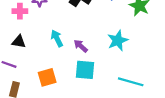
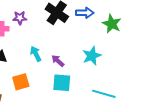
orange square: (47, 77) -> (21, 82), moved

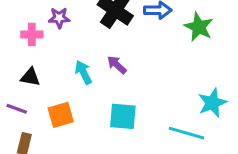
cyan star: (92, 56) -> (212, 103), moved
purple arrow: (58, 61) -> (117, 65), moved

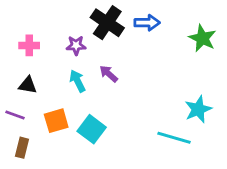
purple star: (59, 18) -> (76, 45), moved
green star: (199, 27) -> (202, 38), moved
cyan square: (123, 116) -> (92, 129), moved, turned 32

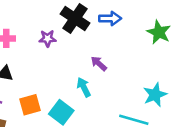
purple arrow: (109, 74) -> (99, 63), moved
cyan arrow: (77, 81) -> (84, 87), moved

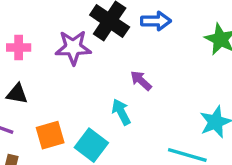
purple star: (48, 38) -> (73, 47), size x1.5

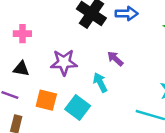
purple star: (73, 47) -> (64, 62), moved
orange square: (50, 135) -> (46, 100), turned 30

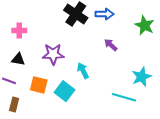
purple arrow: (115, 59) -> (111, 45), moved

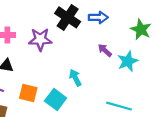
purple star: (53, 54) -> (40, 39), moved
cyan star: (142, 77) -> (128, 61), moved

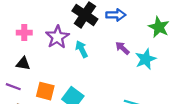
purple star: (40, 39) -> (57, 37), turned -30
cyan arrow: (75, 78) -> (82, 49), moved

